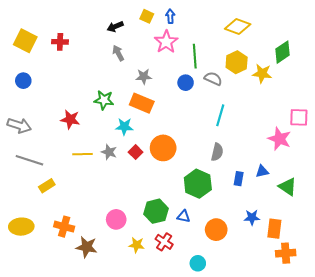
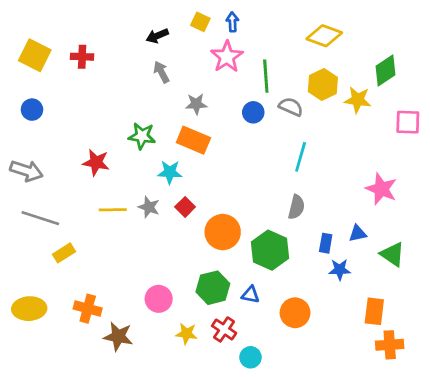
pink square: (299, 117) -> (408, 122), moved
orange circle: (163, 148) -> (223, 232), moved
blue star: (252, 217) -> (340, 270), moved
cyan circle: (198, 263) -> (250, 357), moved

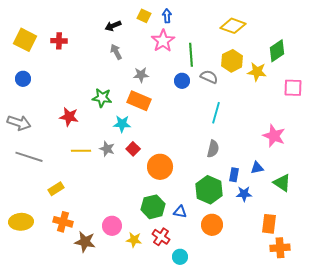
green hexagon: (270, 250) -> (209, 190), moved
yellow rectangle: (64, 253) -> (56, 189), moved
pink circle: (159, 299) -> (112, 226), moved

